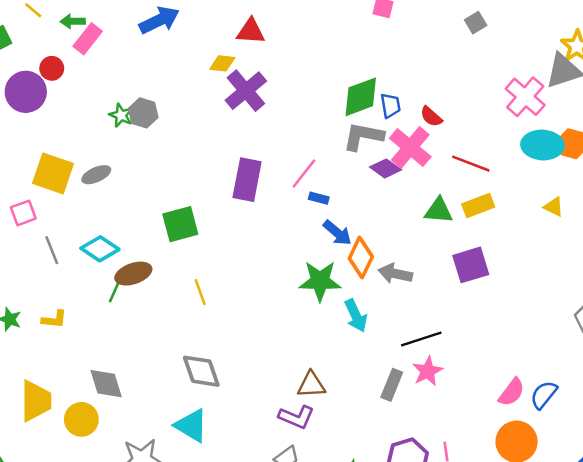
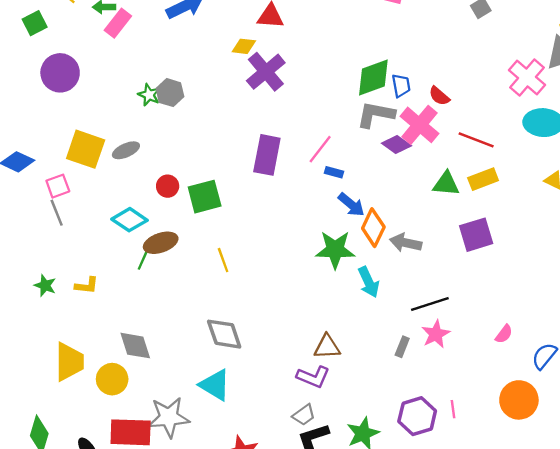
red circle: (52, 68) -> (168, 186), moved
gray line: (52, 250) -> (57, 213), moved
gray rectangle: (392, 385) -> (402, 347), size x0.7
pink semicircle: (512, 392) -> (504, 334), moved, size x0.7

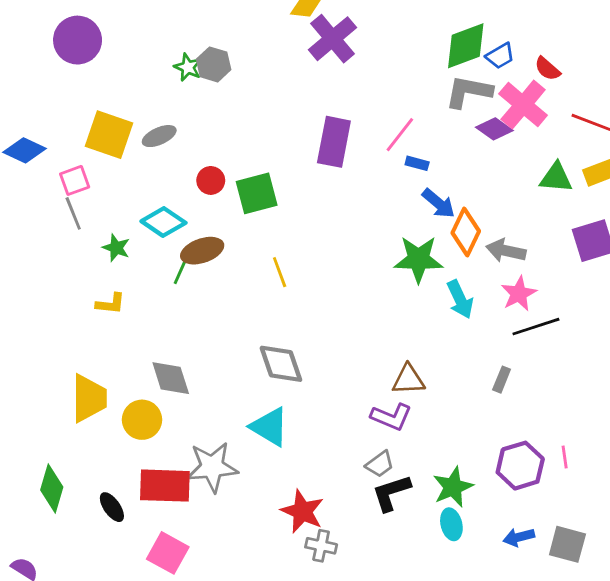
blue trapezoid: (401, 86) -> (500, 56), turned 70
green star: (45, 286) -> (116, 248), moved
pink star: (436, 334) -> (519, 294), moved

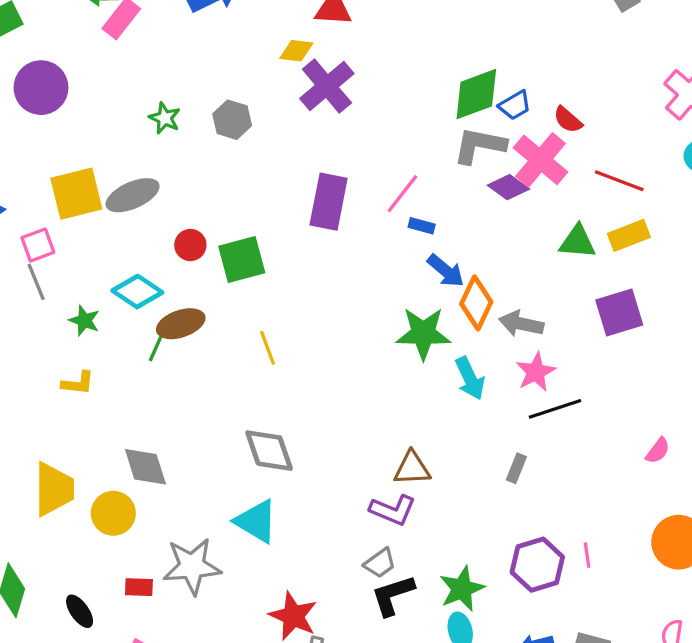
gray hexagon: (214, 64) -> (232, 120), moved
yellow square: (109, 135) -> (76, 194), turned -33
gray ellipse: (159, 136) -> (133, 195), size x1.4
red rectangle: (165, 486) -> (139, 587), size x0.5

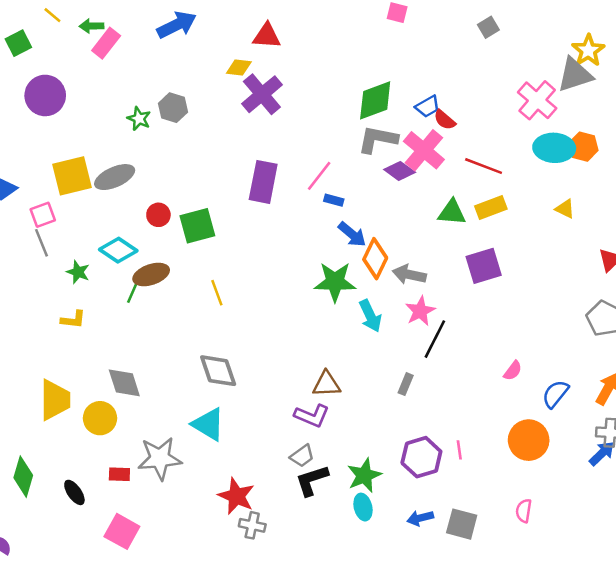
blue trapezoid: (515, 105) -> (428, 106), moved
gray hexagon: (232, 120) -> (173, 108), moved
black line: (555, 409) -> (435, 339), turned -45

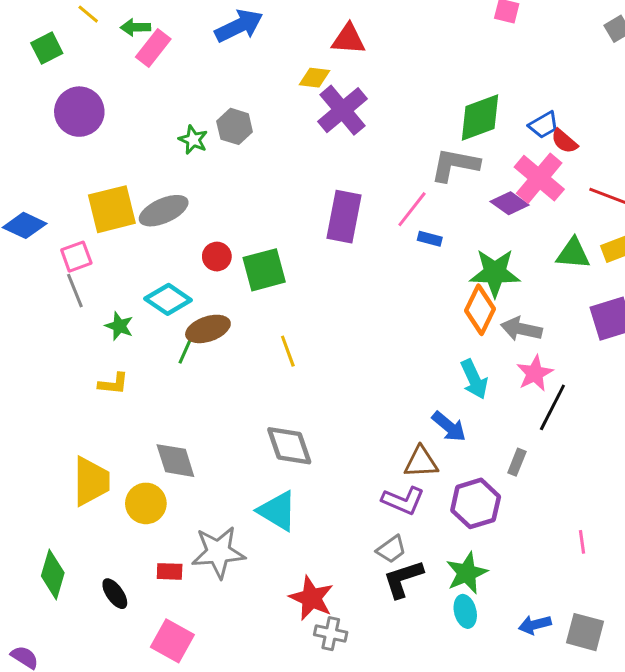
gray L-shape: (378, 139) -> (455, 165), moved
blue arrow: (352, 234) -> (449, 427), moved
green star: (335, 282) -> (495, 273), moved
purple hexagon: (421, 457) -> (476, 503), moved

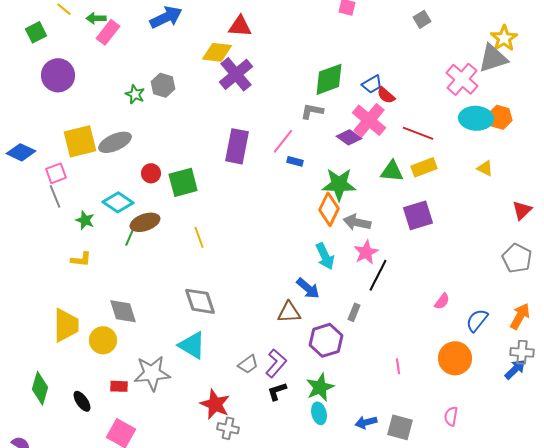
yellow diamond: (314, 78) -> (217, 52), size x1.4
gray L-shape: (455, 165) -> (312, 111), size x0.7
purple L-shape: (403, 500) -> (276, 363), moved, turned -72
gray trapezoid: (391, 549) -> (248, 364), moved
black L-shape: (403, 579) -> (277, 391), size x0.7

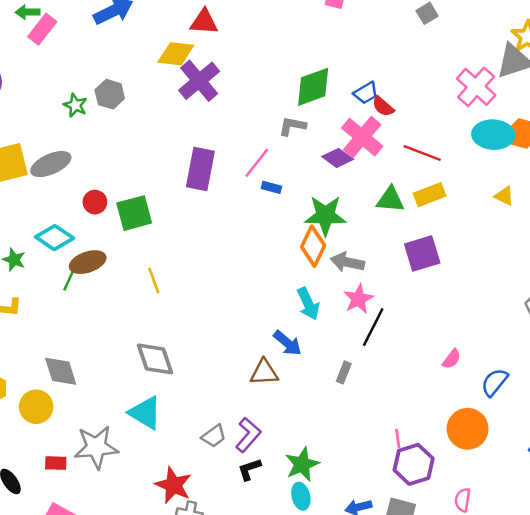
purple hexagon: (326, 340) -> (414, 464), moved

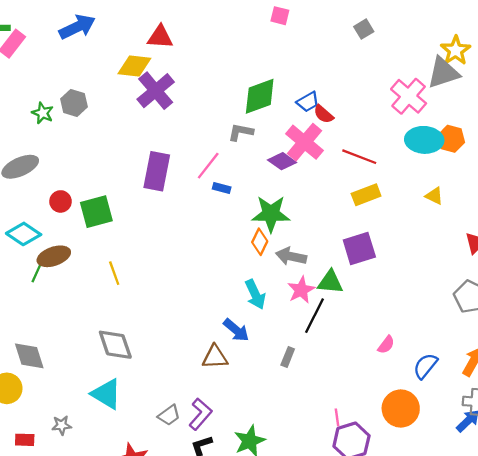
green triangle: (390, 200) -> (330, 282), moved
orange diamond: (313, 246) -> (260, 242), size x0.7
gray star: (96, 447) -> (62, 425), size x0.5

